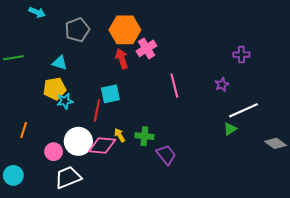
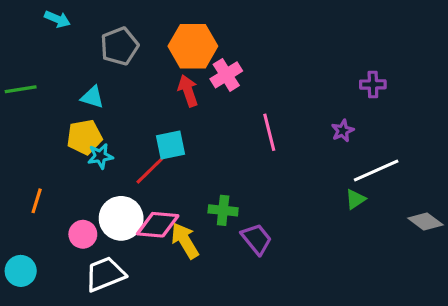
red line: (97, 110) -> (150, 171), turned 35
yellow arrow: (120, 135) -> (185, 241), moved, size x1.6

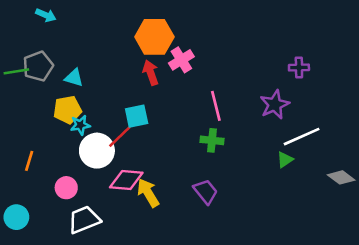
gray pentagon: (119, 46) -> (38, 66), moved
purple star: (343, 131) -> (275, 105), size x1.6
green cross: (223, 210) -> (212, 140), moved
white circle: (121, 218) -> (97, 151), moved

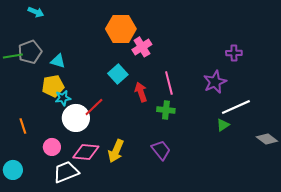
red arrow: (151, 73) -> (141, 92), moved
cyan square: (137, 116) -> (118, 74), moved, turned -30
orange line: (29, 161) -> (23, 126), turned -35
pink diamond: (126, 180) -> (86, 152), moved
yellow arrow: (148, 193) -> (116, 151), turned -125

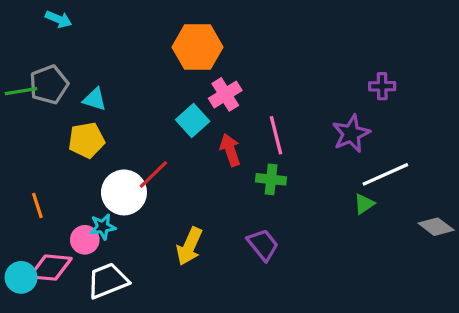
pink cross: (142, 47) -> (225, 94), moved
cyan star: (63, 98) -> (103, 227), moved
pink diamond: (86, 152) -> (50, 268), moved

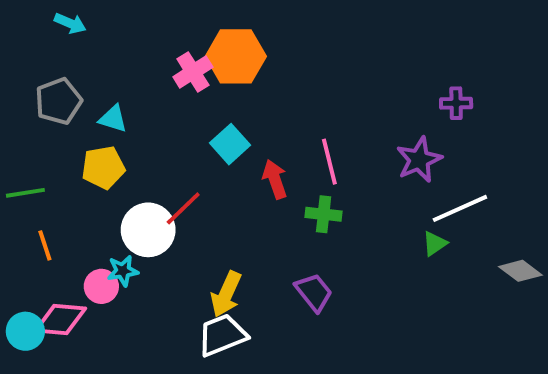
green line: (21, 91) -> (25, 193), moved
pink cross: (225, 94) -> (193, 72), moved
white trapezoid: (108, 281) -> (222, 335), moved

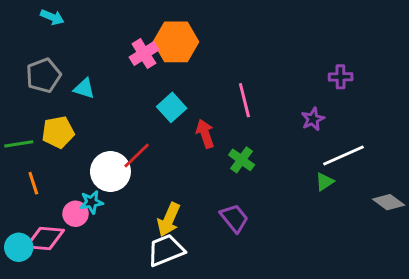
purple star: (419, 160) -> (313, 119), size x0.7
pink line: (329, 162) -> (244, 100), moved
yellow pentagon: (103, 167) -> (58, 132), moved
green cross: (324, 214) -> (242, 160), turned 30

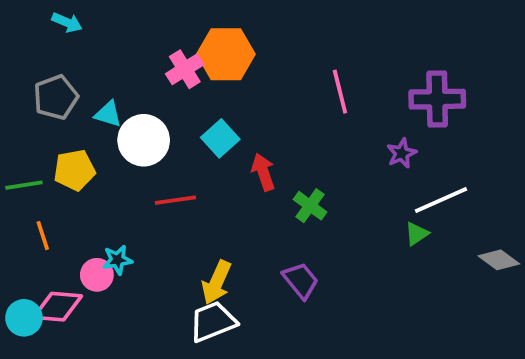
purple cross: (341, 77) -> (437, 99), size x1.8
pink line: (244, 100) -> (340, 92), moved
red line: (137, 156) -> (175, 200), turned 36
white circle: (110, 172) -> (144, 140), moved

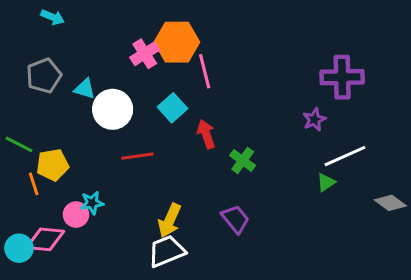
pink line: (340, 92) -> (205, 71), moved
yellow pentagon: (74, 170) -> (53, 165), moved
green line: (24, 185) -> (19, 144), turned 36

